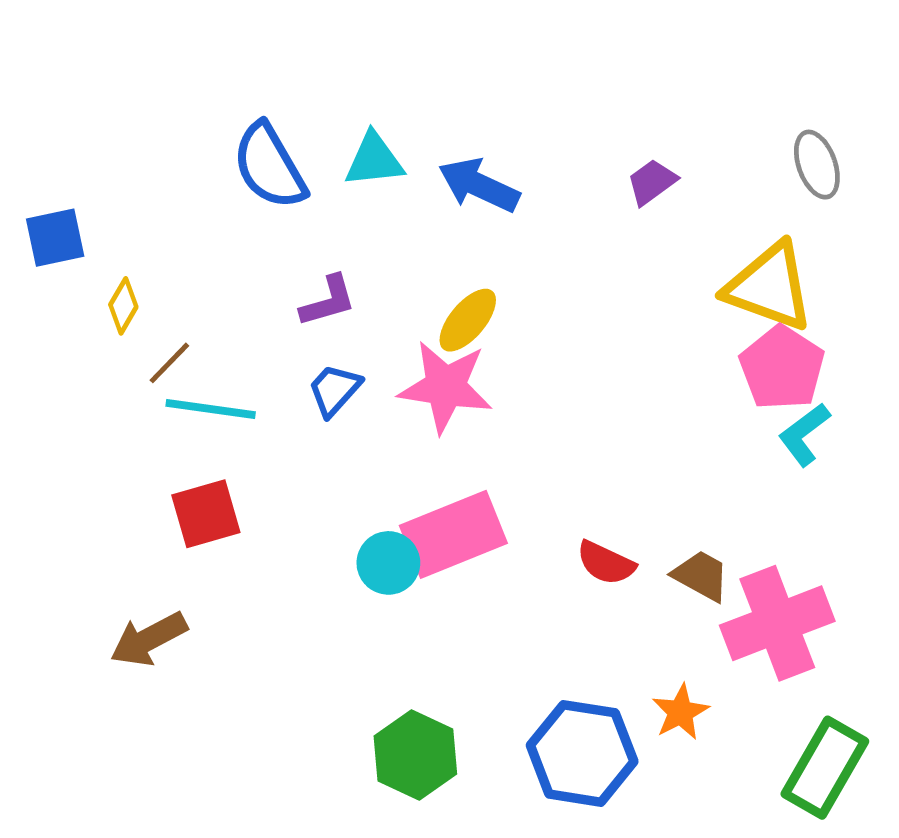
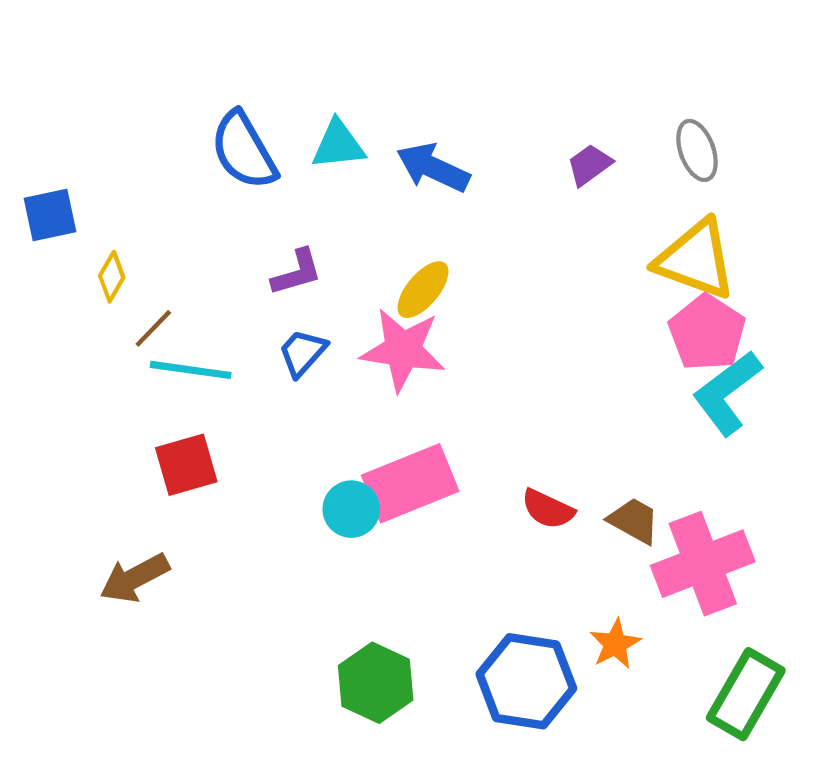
gray ellipse: (817, 165) -> (697, 150), moved
cyan L-shape: (804, 434) -> (727, 393), size x1.5

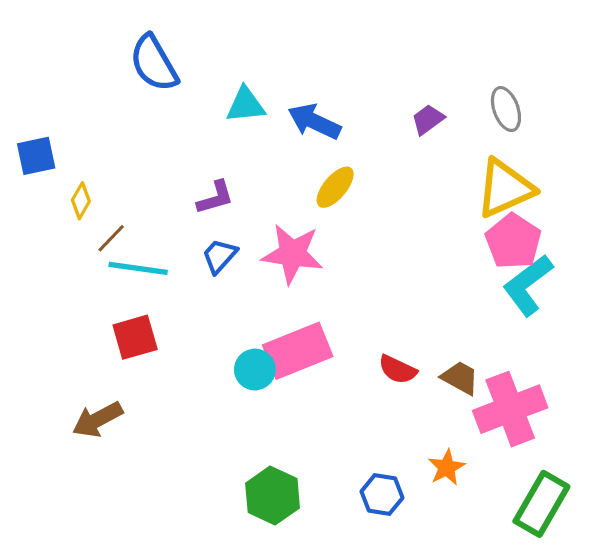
blue semicircle: (244, 150) -> (154, 63), moved
yellow triangle: (696, 259) -> (505, 188), turned -44
yellow ellipse: (423, 290) -> (335, 187), moved
blue hexagon: (526, 681) -> (382, 495), size x0.6

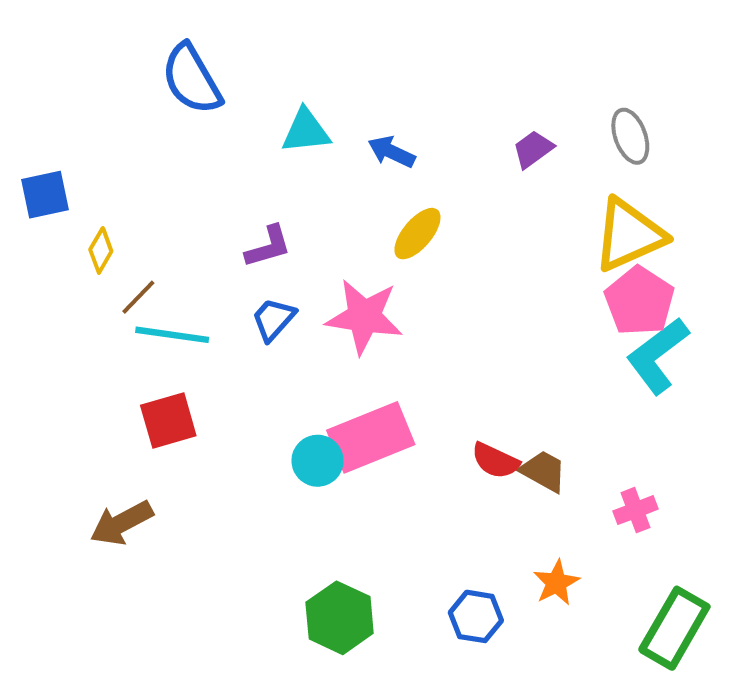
blue arrow: (314, 122) -> (392, 152), size x0.7
brown trapezoid: (460, 378) -> (543, 471), moved
pink cross: (510, 409) -> (636, 510), size x0.5

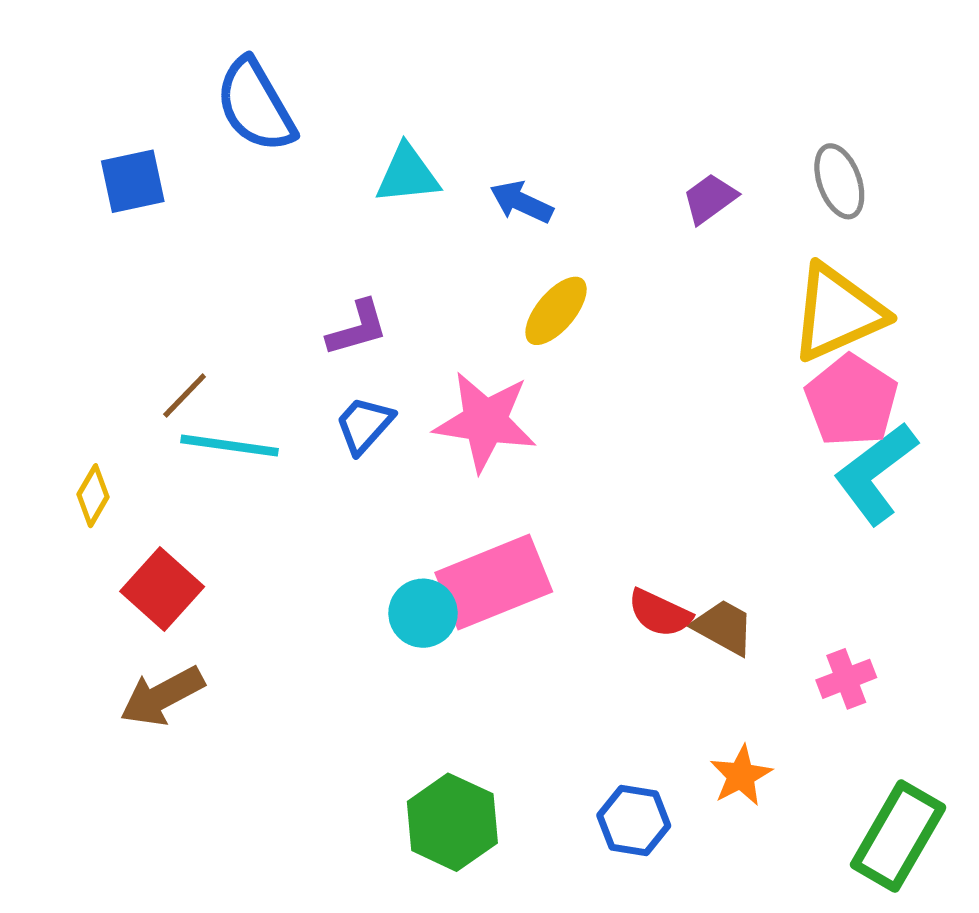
blue square: (45, 195) -> (133, 181), moved
yellow diamond: (101, 250) -> (93, 496), moved
red square: (168, 420) -> (162, 589), moved, turned -32

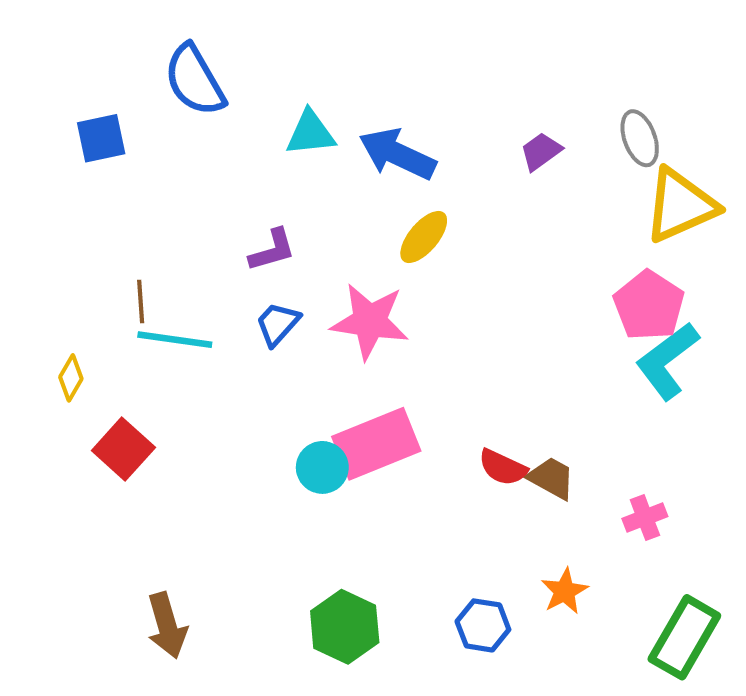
blue arrow: (521, 202) -> (397, 154), size x1.6
yellow triangle: (838, 313) -> (680, 205), moved
brown line: (185, 396) -> (141, 302), turned -48
brown arrow: (162, 696) -> (167, 625), moved, turned -78

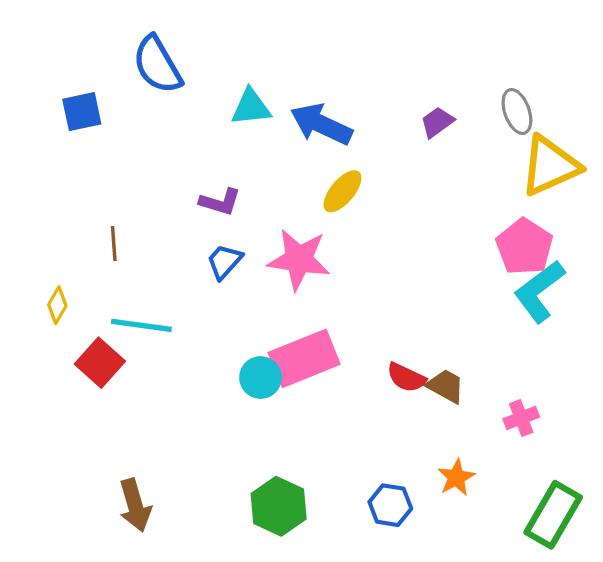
purple L-shape: (272, 250) -> (220, 202), turned 33
cyan line: (175, 340) -> (141, 325), moved

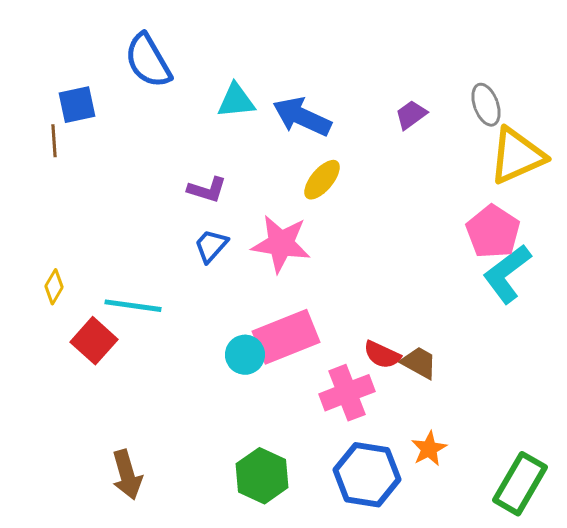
brown line: (114, 243) -> (54, 141), moved
pink cross: (521, 418) -> (347, 393), moved, size x1.6
blue hexagon: (390, 505) -> (367, 475), size x1.6

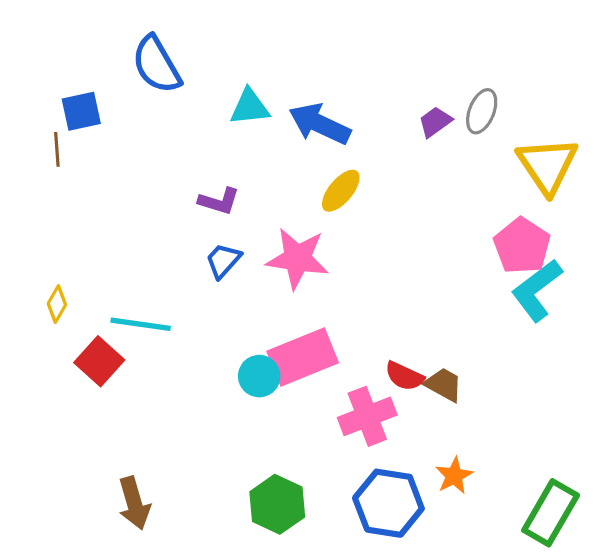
gray ellipse: (486, 105) -> (482, 111), moved, turned 42
yellow triangle: (517, 156) -> (547, 165), turned -40

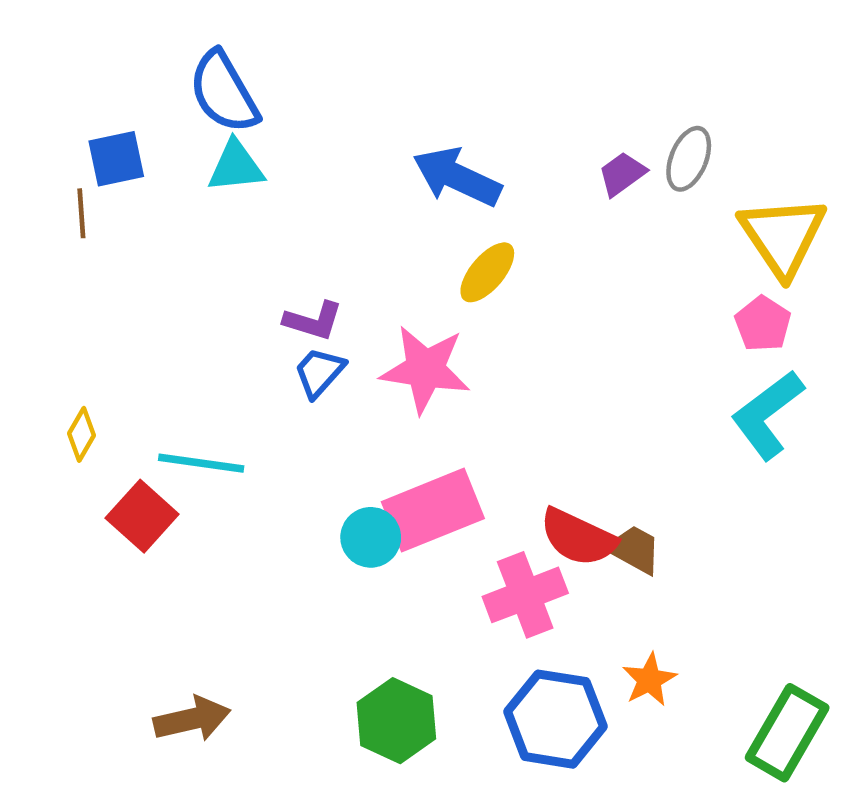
cyan triangle: (250, 107) -> (236, 166), moved
purple L-shape: (219, 201) -> (313, 321), moved
pink pentagon: (522, 246) -> (763, 324), moved, size x0.7
red semicircle: (404, 376) -> (578, 537), size x1.4
brown arrow: (134, 503) -> (192, 719), turned -87

